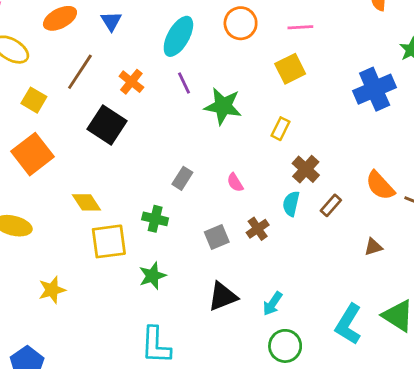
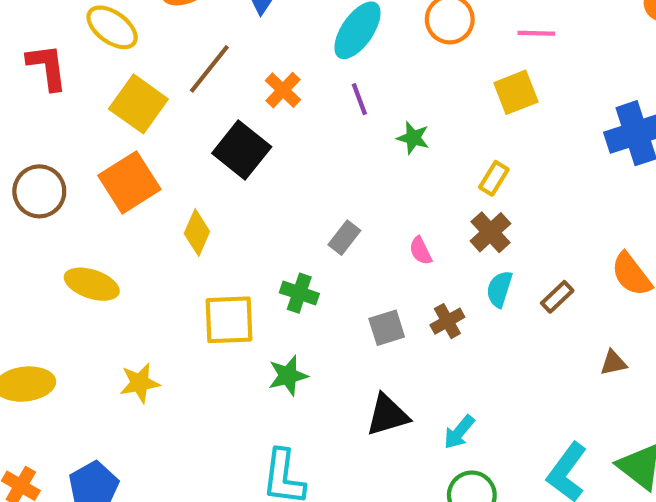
yellow square: (34, 100) -> (138, 104), size x1.5
green star: (223, 106) -> (413, 138), size x0.6
brown cross: (306, 169) -> (490, 232), moved
yellow diamond: (86, 202) -> (197, 232), moved, turned 52

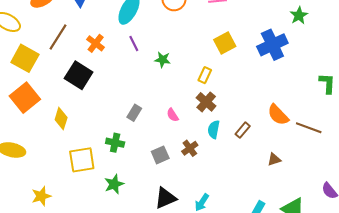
yellow square: (516, 92) -> (225, 43), moved

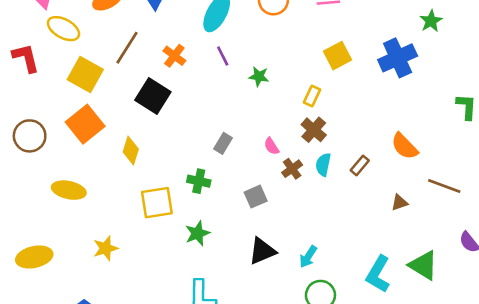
brown line: (309, 128) -> (444, 186), moved
brown cross: (190, 148) -> (292, 169), moved

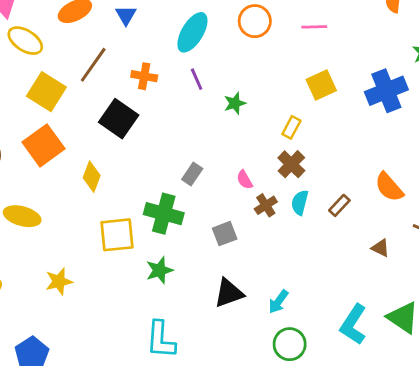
orange cross: (174, 56) -> (144, 76), turned -30
green star: (259, 76) -> (235, 103), turned -30
green cross: (199, 181) -> (164, 214), size x1.5
brown triangle: (399, 203) -> (380, 248), turned 42

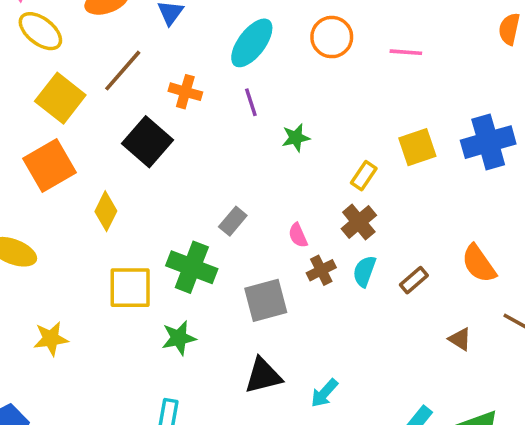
yellow square: (321, 85) -> (417, 147), moved
gray square: (225, 234) -> (266, 300), size x1.4

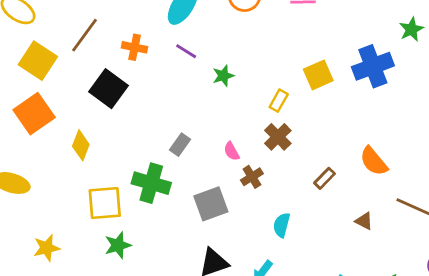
purple line: (251, 102) -> (186, 51), turned -35
cyan semicircle: (364, 271) -> (282, 225), moved
green star: (179, 338) -> (118, 245), moved

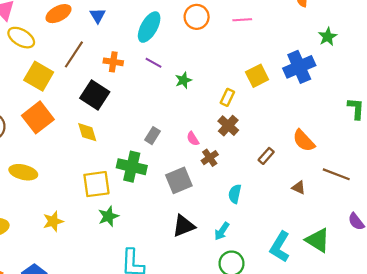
yellow diamond: (81, 145) -> (87, 132), moved, turned -35

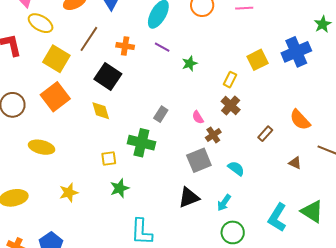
gray square: (179, 180) -> (199, 160), moved
yellow square: (96, 184) -> (109, 158), size x0.6
cyan semicircle: (235, 194) -> (236, 168), turned 114

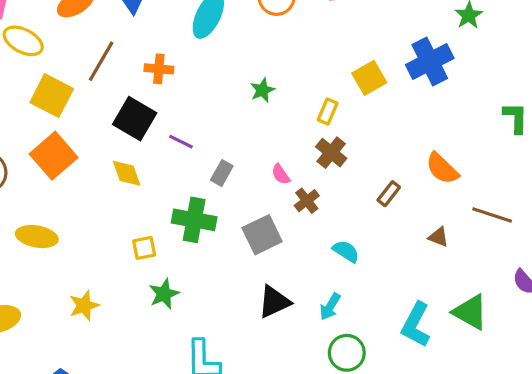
purple line: (162, 47) -> (181, 142), moved
gray square: (199, 160) -> (262, 235), moved

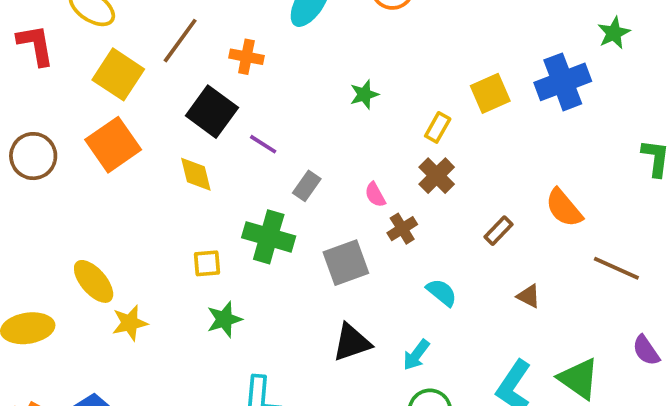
yellow ellipse: (37, 237) -> (94, 281), moved, turned 33
brown triangle: (438, 237) -> (529, 296), moved

